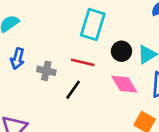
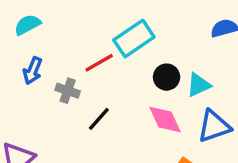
cyan rectangle: (93, 24) -> (134, 39), turned 32
red line: (83, 62) -> (99, 63), moved, turned -50

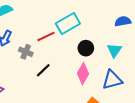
cyan triangle: (199, 85) -> (114, 50), moved, turned -35
pink diamond: (165, 119) -> (83, 74), turned 50

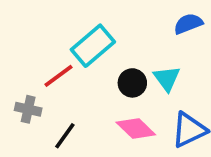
cyan triangle: (114, 50) -> (167, 78), moved
pink diamond: (83, 74) -> (136, 128), turned -65

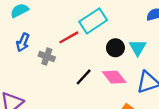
black line: (65, 136) -> (84, 77), moved

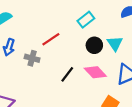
cyan rectangle: (93, 21) -> (86, 20), moved, size x0.7

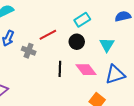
black circle: (94, 45) -> (77, 42), moved
black line: (67, 74) -> (60, 69), turned -42

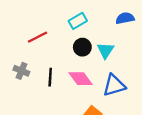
black circle: (77, 42) -> (82, 47), moved
gray cross: (29, 51) -> (21, 71), moved

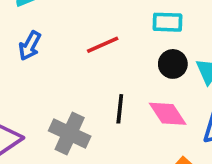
cyan rectangle: (78, 21) -> (167, 22), turned 30
gray cross: (21, 71) -> (70, 134), moved, size x1.5

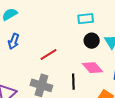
red line: (103, 45) -> (49, 54), moved
black line: (120, 109) -> (73, 82), moved

